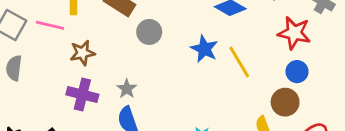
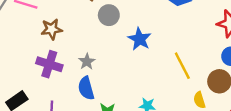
blue star: (204, 49) -> (140, 39), moved
yellow line: (239, 62) -> (182, 66), moved

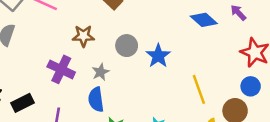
gray circle: (109, 15) -> (127, 46), moved
brown star: (52, 29) -> (83, 36), moved

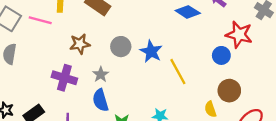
blue circle: (251, 86) -> (221, 55), moved
yellow line: (199, 89) -> (178, 72), moved

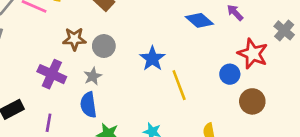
gray circle: (121, 47) -> (104, 46), moved
brown circle: (229, 91) -> (252, 101), moved

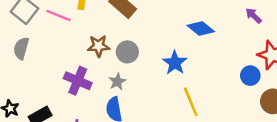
blue diamond: (199, 20) -> (201, 29), moved
yellow line: (179, 85) -> (191, 102), moved

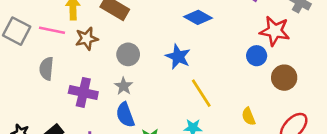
brown star: (99, 46) -> (87, 39), moved
gray semicircle: (21, 48) -> (46, 69), moved

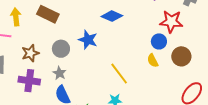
brown star: (87, 39) -> (30, 53), moved
blue star: (178, 57) -> (88, 40), moved
yellow semicircle: (249, 116) -> (153, 61), moved

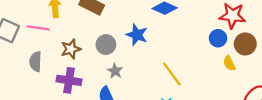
brown circle: (181, 56) -> (245, 44), moved
yellow semicircle: (153, 61) -> (229, 63), moved
gray star: (59, 73) -> (115, 71), moved

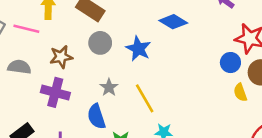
gray circle: (106, 45) -> (100, 43), moved
gray semicircle: (36, 62) -> (19, 67), turned 90
yellow line: (172, 74) -> (145, 98), moved

